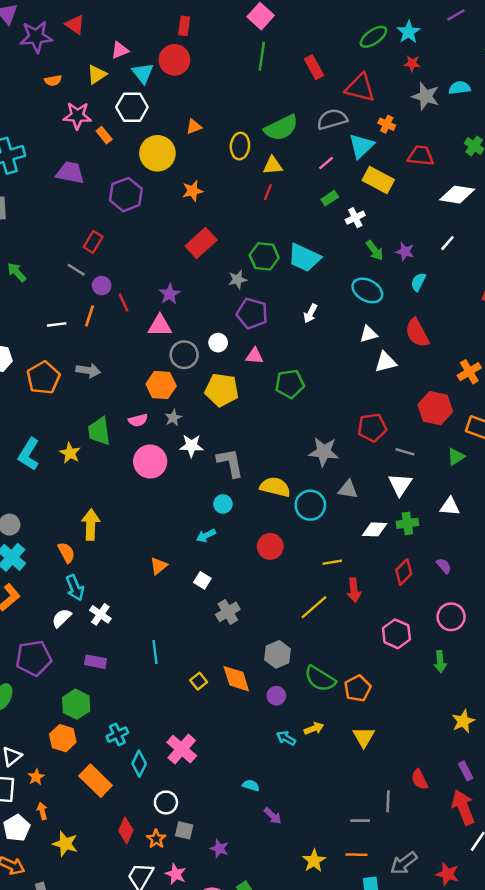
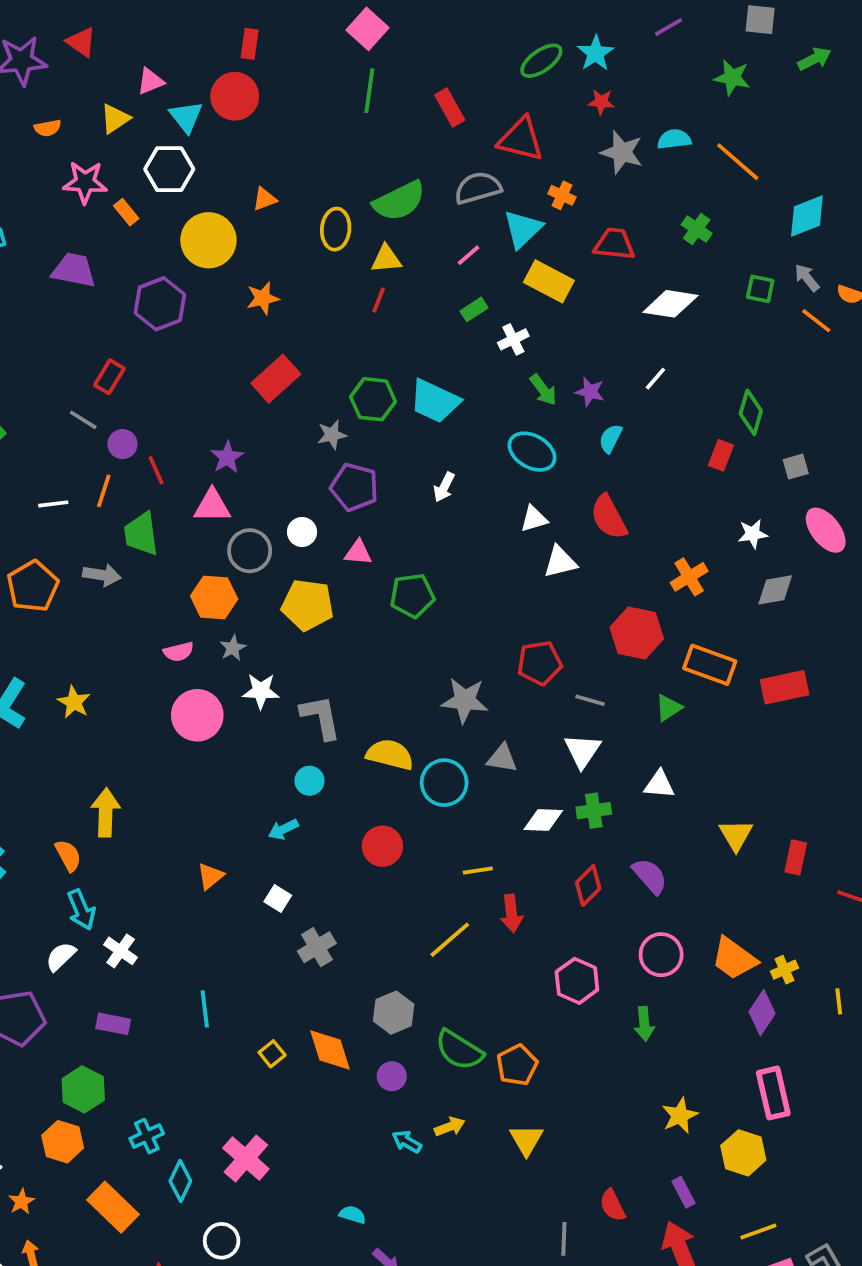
green trapezoid: (99, 431) -> (141, 534), moved
purple semicircle: (444, 566) -> (650, 876), size x1.5

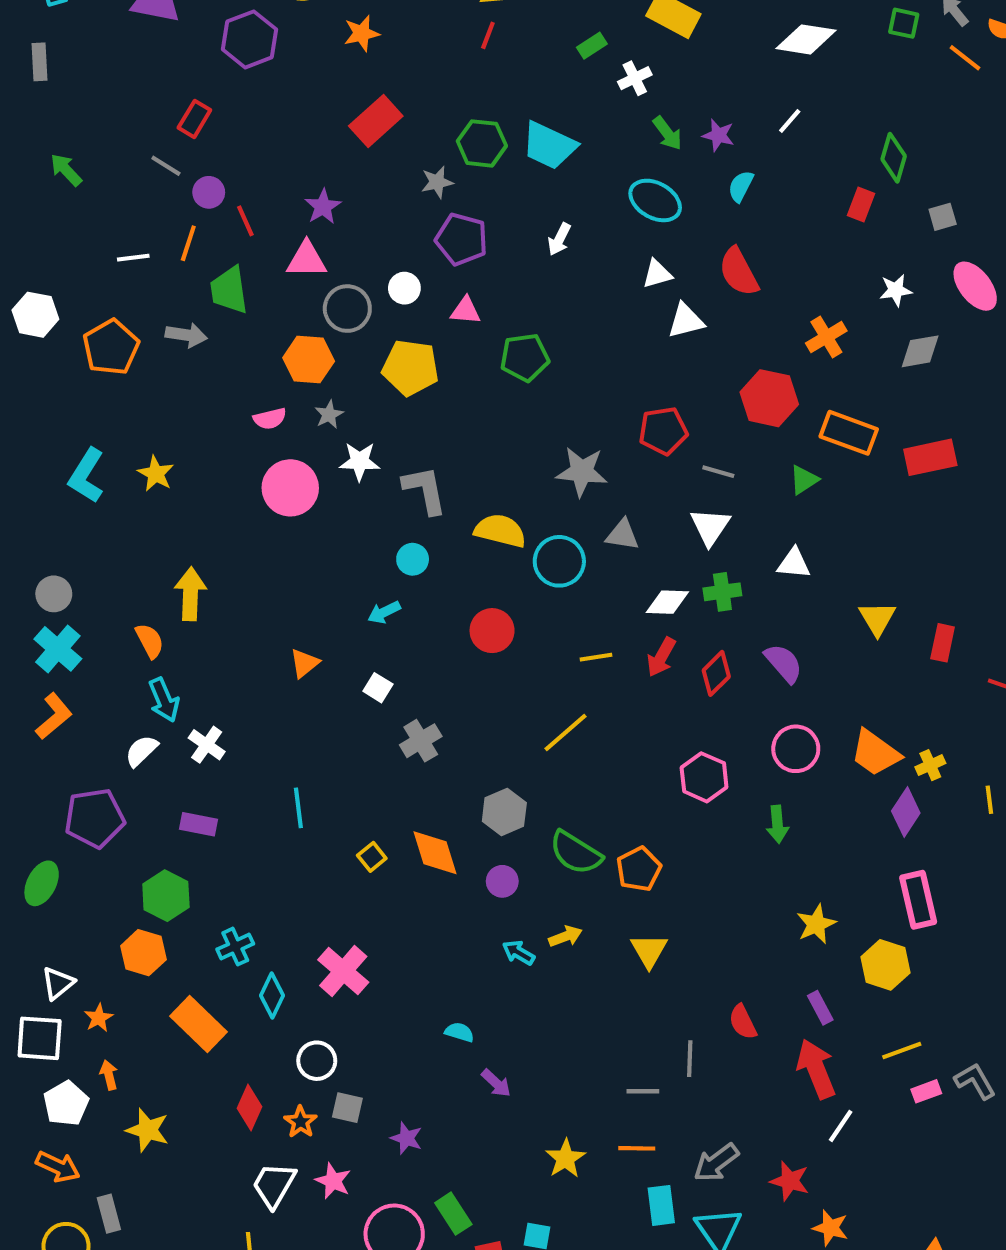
red arrow: (511, 914) -> (661, 657), moved, turned 36

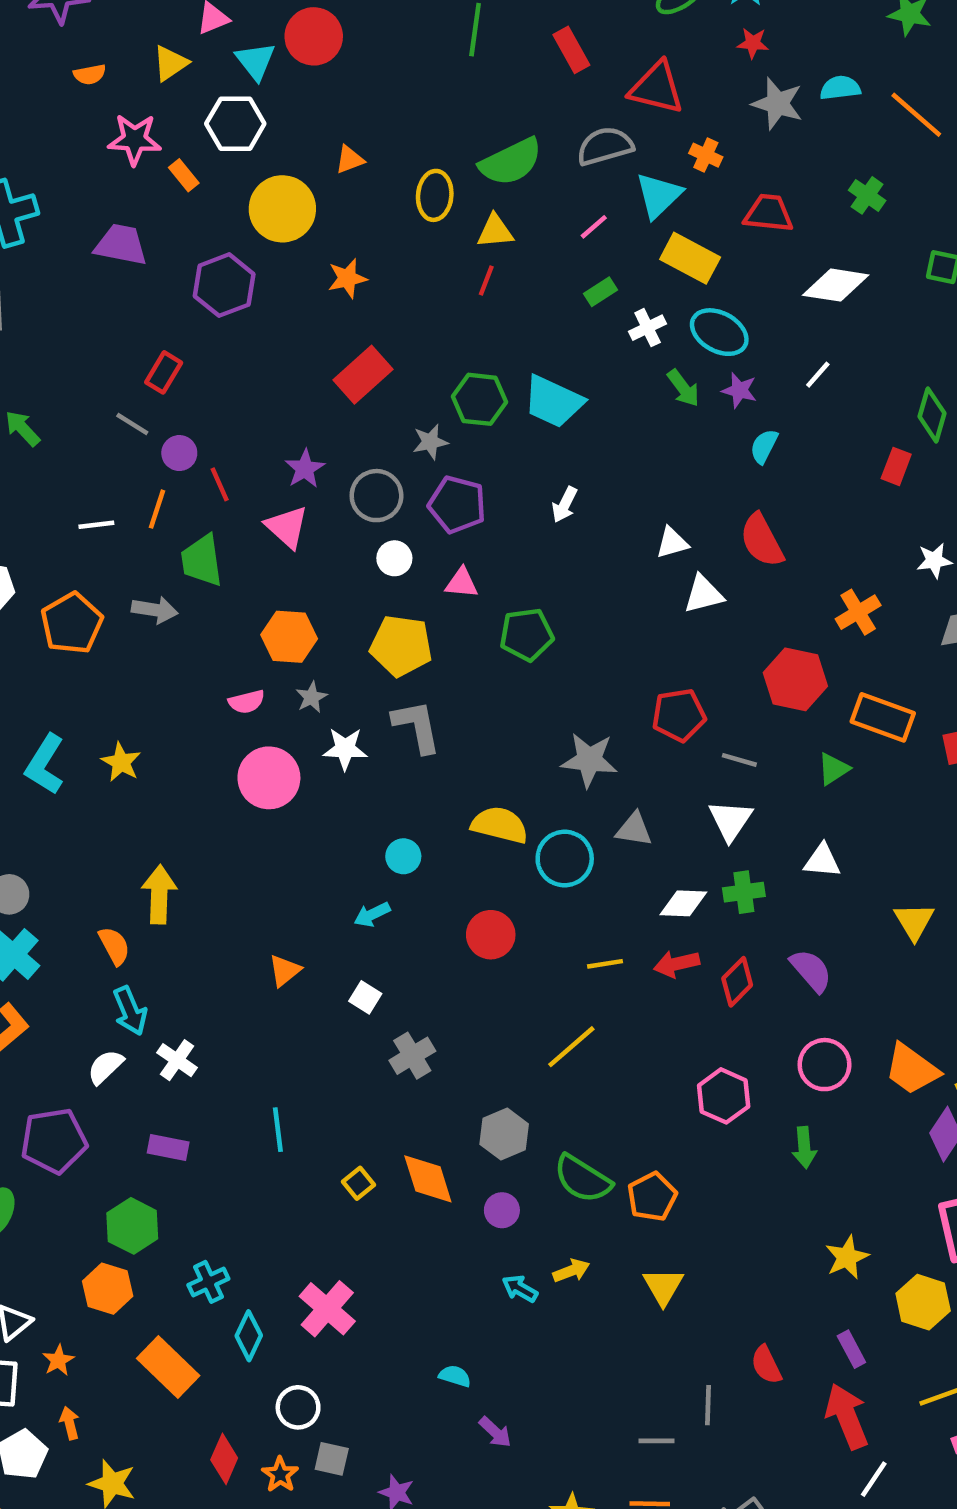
cyan ellipse: (655, 200) -> (719, 332), moved
pink triangle: (307, 260) -> (287, 527), turned 42
gray circle: (347, 309) -> (376, 496), moved
gray L-shape: (425, 490) -> (417, 726), moved
red arrow: (661, 657) -> (677, 964), turned 48

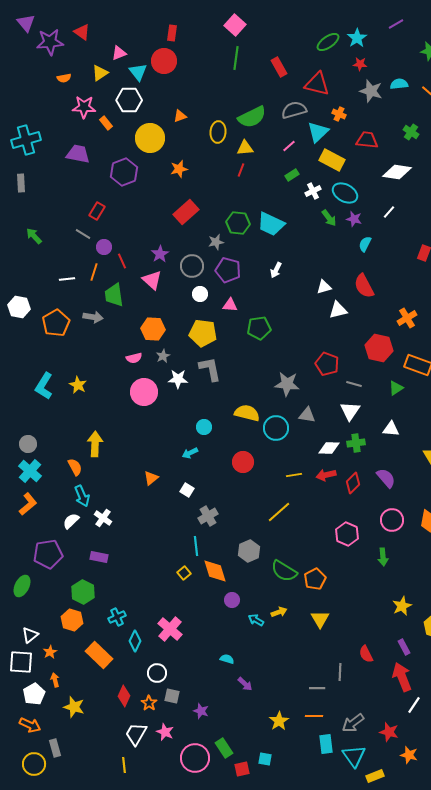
red pentagon: (679, 715) -> (327, 364), turned 30
cyan line: (278, 1130) -> (196, 546), moved
purple circle: (502, 1210) -> (232, 600), moved

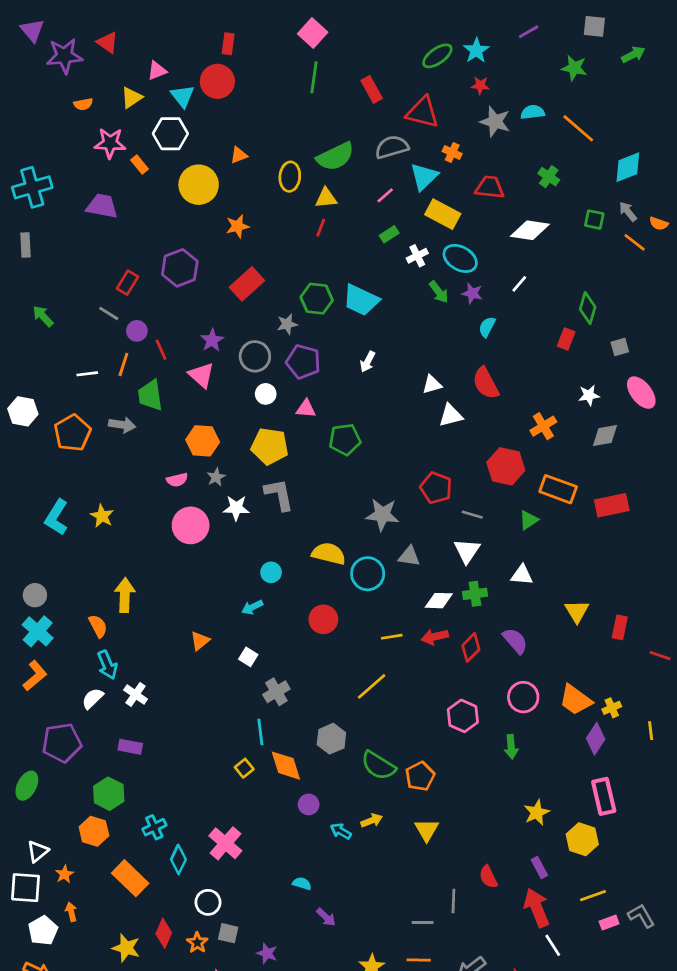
purple hexagon: (124, 172) -> (180, 268), moved
white line: (414, 705) -> (553, 945), turned -66
yellow star: (74, 707) -> (126, 948), moved

